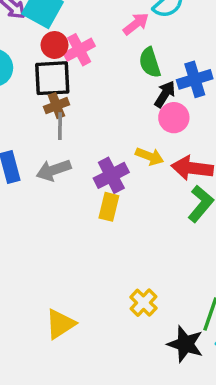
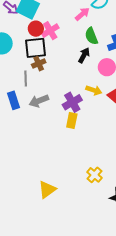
black arrow: (165, 94) -> (84, 55), moved
gray line: (60, 126) -> (26, 78), moved

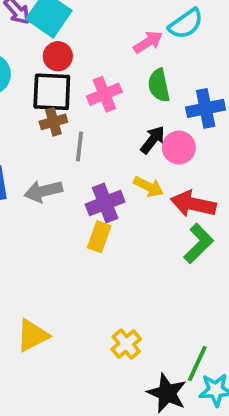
pink cross: (50, 31) -> (104, 94), moved
black arrow: (84, 55) -> (153, 140), moved
gray line: (26, 78) -> (79, 146), moved
yellow triangle: (47, 190) -> (32, 335), moved

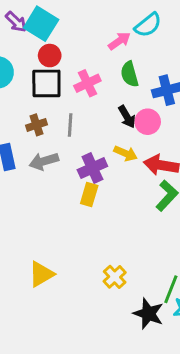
brown cross: (53, 122) -> (36, 125), moved
black arrow: (153, 140) -> (127, 117), turned 115

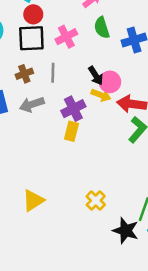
black arrow: (127, 117) -> (96, 76), moved
pink circle: (148, 122) -> (110, 82), moved

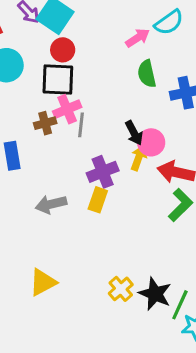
pink cross: (66, 37) -> (67, 109), moved
yellow arrow: (101, 95) -> (139, 158), turned -96
gray arrow: (32, 104) -> (51, 204), moved
black star: (126, 231) -> (155, 294), moved

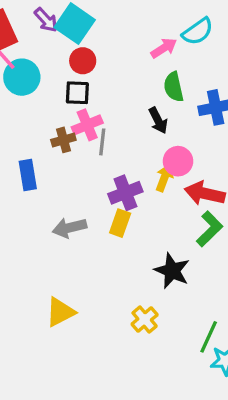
black square: (58, 79) -> (77, 93), size x0.7
black arrow: (134, 133) -> (158, 120), moved
black star: (155, 294) -> (172, 271), moved

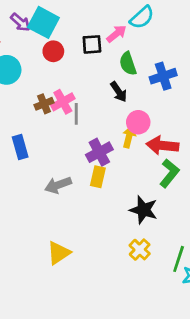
black square: (77, 93) -> (92, 44), moved
brown cross: (63, 140) -> (44, 104), moved
yellow cross: (145, 319) -> (140, 250), moved

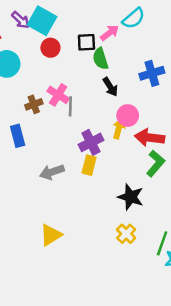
green semicircle: (128, 64) -> (100, 59), moved
pink cross: (63, 102) -> (58, 95), turned -30
brown cross: (44, 104) -> (34, 104), moved

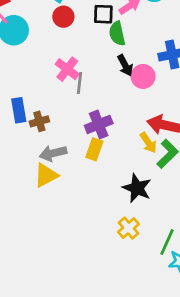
brown cross: (34, 104) -> (39, 121), moved
pink circle: (128, 116) -> (143, 76), moved
yellow arrow: (119, 129) -> (148, 143), moved, turned 126
yellow triangle: (51, 235) -> (46, 175), moved

